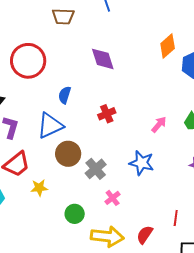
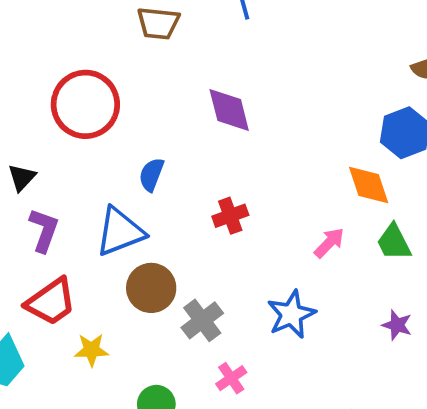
orange diamond: (168, 46) -> (369, 185), moved, turned -70
blue star: (142, 163) -> (291, 314), turned 30

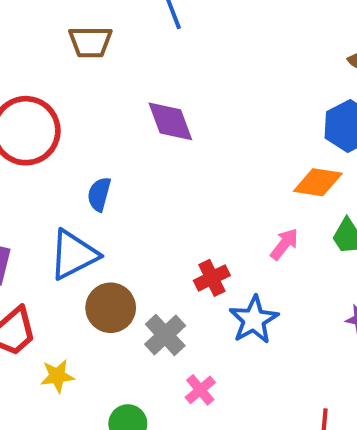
orange diamond: (369, 185) -> (318, 182), turned -57
red cross: (230, 216) -> (212, 278), moved

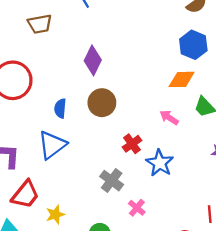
purple diamond: (170, 121) -> (93, 60), turned 56
pink arrow: (284, 244) -> (169, 117), turned -84
brown circle: (111, 308) -> (102, 103), moved

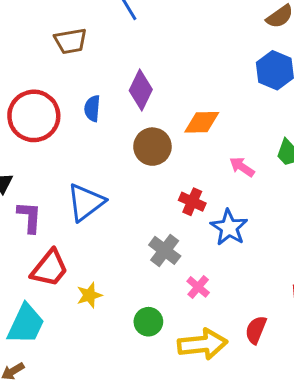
orange diamond: (182, 79) -> (202, 122), moved
blue semicircle: (60, 108) -> (92, 108), moved
red cross: (132, 144) -> (192, 202), turned -30

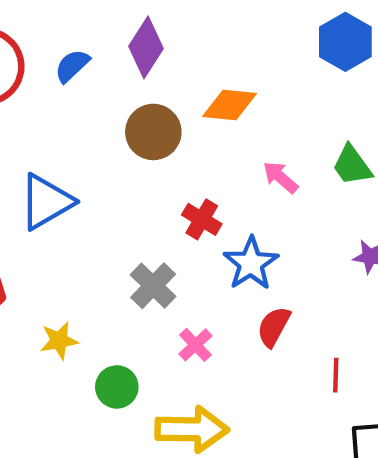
blue semicircle: (92, 108) -> (72, 66), turned 35
yellow star: (89, 295) -> (59, 341), moved
red semicircle: (256, 330) -> (274, 327), moved

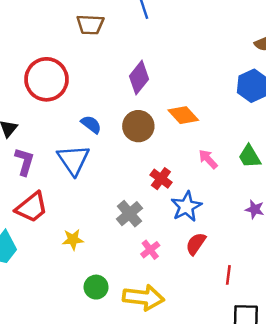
blue semicircle: (72, 66) -> (91, 124), moved, turned 75
orange diamond: (230, 105) -> (183, 115), turned 36
blue triangle: (46, 202) -> (73, 160), turned -40
green circle: (117, 387) -> (96, 287), moved

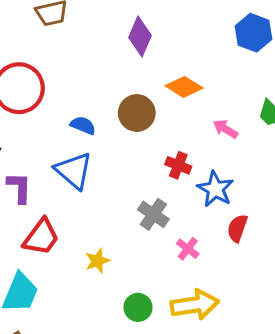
purple diamond: (139, 78) -> (140, 36), moved

